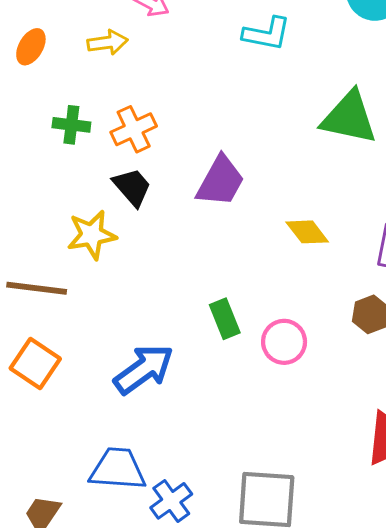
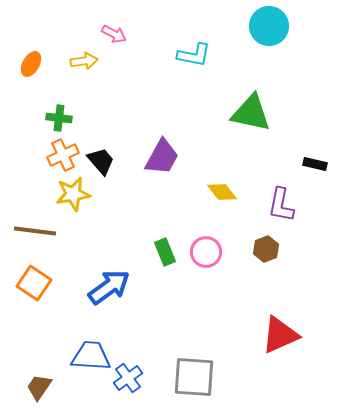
orange cross: (134, 129) -> (63, 155), moved
pink circle: (284, 342) -> (206, 252), moved

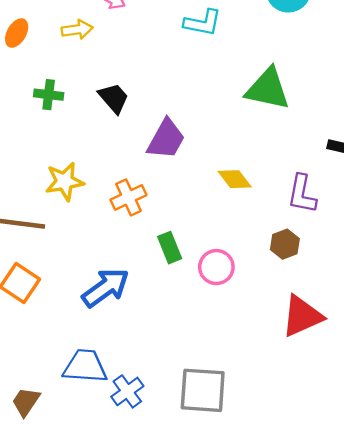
orange cross: (63, 155) -> (128, 197), moved
black trapezoid: (101, 161) -> (114, 98), moved
pink circle: (206, 252) -> (216, 267), moved
red triangle: (280, 335) -> (302, 316), moved

